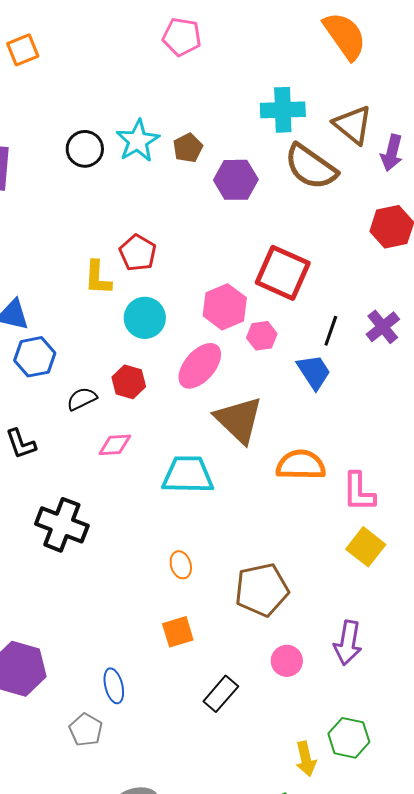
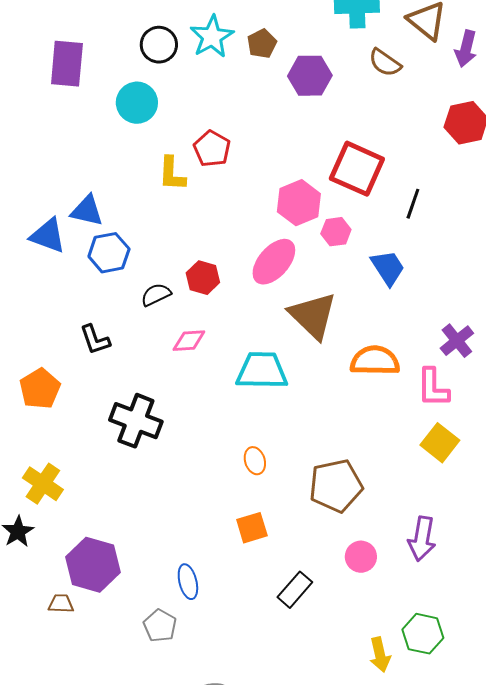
brown semicircle: (311, 167) -> (385, 63), size x0.6
cyan circle: (145, 318) -> (137, 103), moved
purple cross: (383, 327) -> (457, 341), moved
black line: (331, 331) -> (413, 204), moved

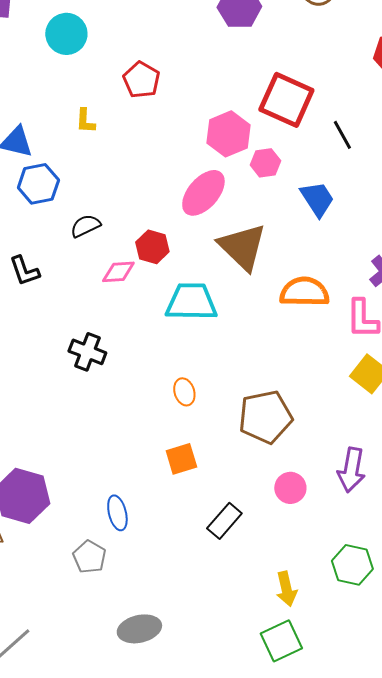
yellow L-shape: (172, 174) -> (85, 121), moved, size x0.7
black line: (413, 204) -> (342, 135), turned -48
red hexagon: (203, 278) -> (152, 247), moved
black cross: (136, 421) -> (87, 352), moved, size x0.7
yellow arrow: (380, 655) -> (286, 589), moved

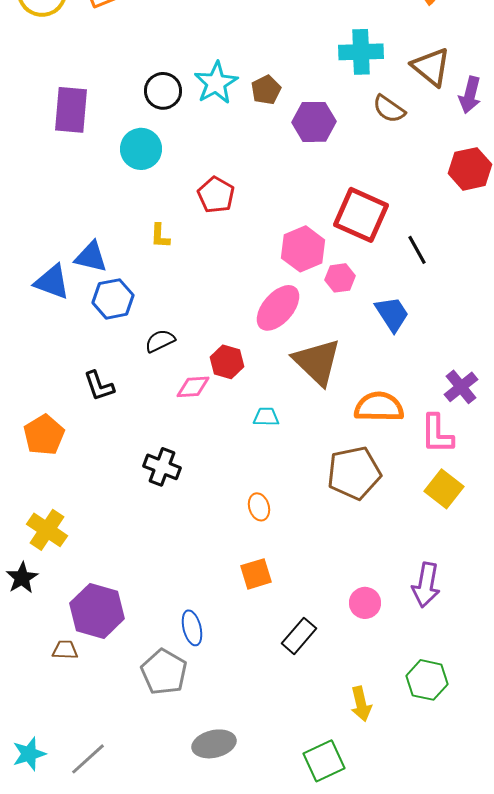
cyan trapezoid: (191, 302) -> (266, 417), size x0.5
brown pentagon: (265, 417) -> (354, 473), moved
gray pentagon: (89, 557) -> (164, 672), size x1.4
green square: (281, 641) -> (324, 761), moved

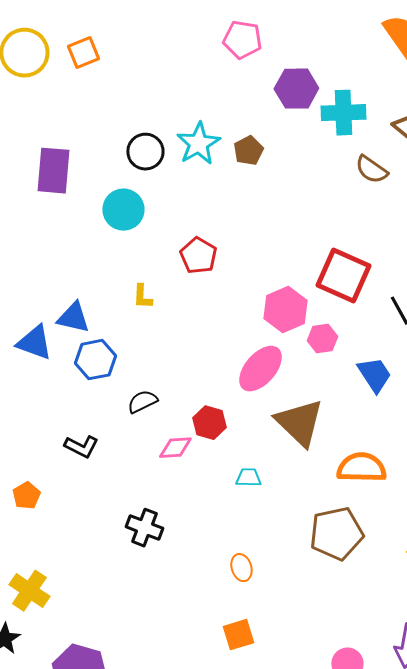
purple hexagon: (314, 122) -> (296, 89), moved
black L-shape: (99, 386) -> (81, 447), turned -44
orange pentagon: (44, 435) -> (26, 496), size x0.7

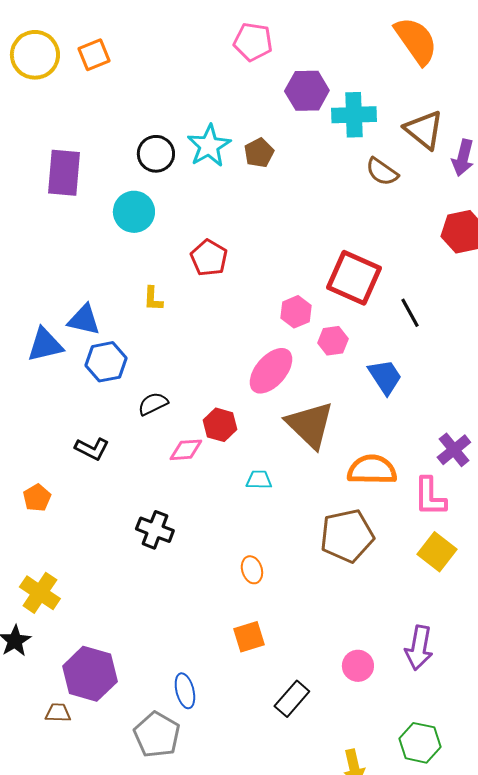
pink hexagon: (285, 310) -> (296, 312), size x0.7
blue triangle: (34, 343) -> (45, 345), turned -33

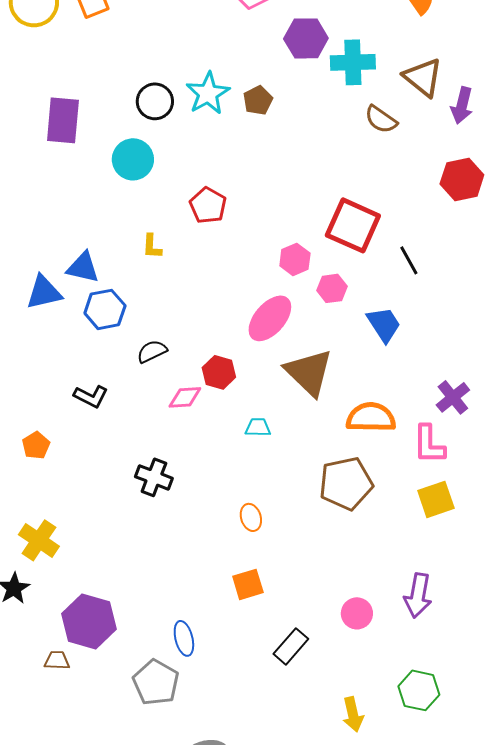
yellow square: (437, 552) -> (436, 499), turned 33

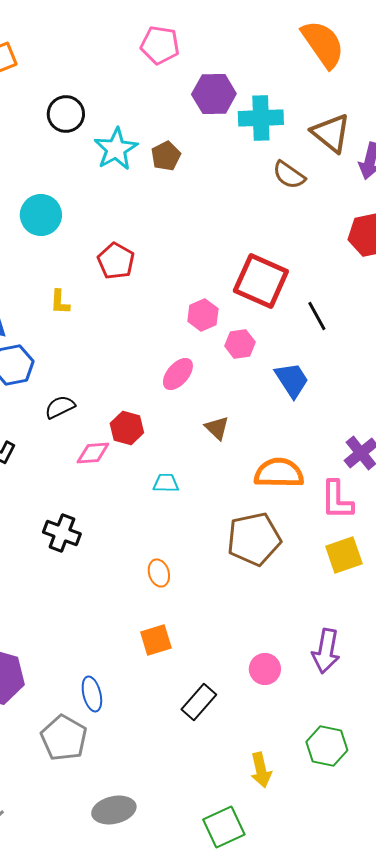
black circle: (155, 101) -> (66, 114), moved
pink ellipse: (270, 318) -> (178, 374), size x0.7
brown triangle: (309, 372) -> (217, 428), size x0.5

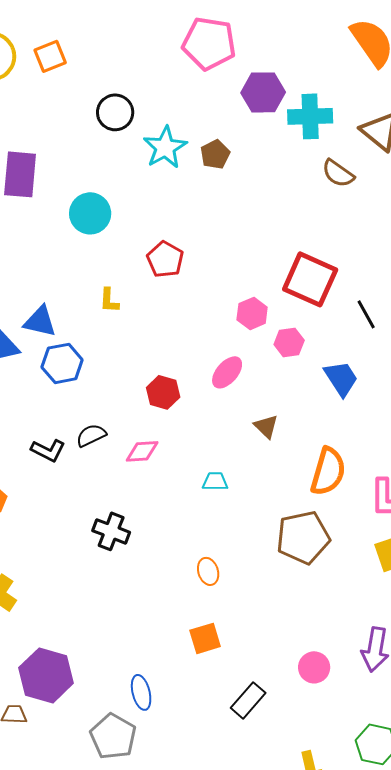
pink pentagon: (160, 45) -> (209, 43), size x1.4
black semicircle: (60, 407) -> (91, 435), moved
red hexagon: (127, 428) -> (163, 392), moved
orange semicircle: (279, 473) -> (328, 471), turned 105

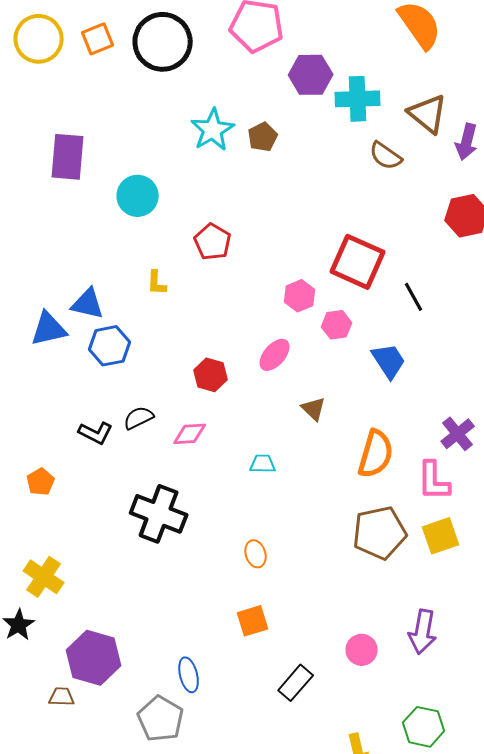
black circle: (115, 112) -> (163, 42), moved, size x1.6
black cross: (111, 531) -> (159, 514), size x1.5
brown pentagon: (303, 537) -> (380, 533), moved

